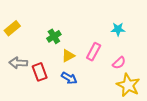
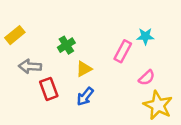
pink rectangle: (94, 52) -> (123, 51), moved
gray arrow: (18, 63) -> (30, 66), moved
blue arrow: (69, 78) -> (85, 96), turned 98

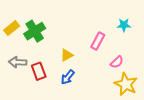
cyan star: (145, 36) -> (124, 25), moved
green cross: (66, 45) -> (35, 31), moved, size x1.5
gray arrow: (30, 66) -> (18, 62), moved

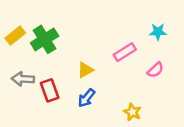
pink rectangle: (98, 41) -> (125, 52), turned 30
pink semicircle: (117, 62) -> (155, 70), moved
yellow star: (126, 84) -> (132, 112), moved, size x0.6

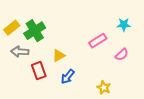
yellow triangle: (85, 70) -> (59, 56), moved
gray arrow: (23, 79) -> (20, 52), moved

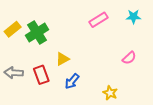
cyan star: (124, 25) -> (133, 17), moved
pink rectangle: (98, 41) -> (98, 20), moved
gray arrow: (20, 52) -> (14, 73), moved

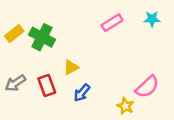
green cross: (37, 32) -> (42, 37), turned -30
pink semicircle: (129, 58) -> (147, 87), moved, size x1.5
gray arrow: (14, 73) -> (15, 83), turned -36

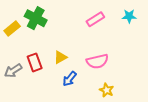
green cross: (42, 37) -> (36, 18), moved
red rectangle: (47, 86) -> (35, 62), moved
pink semicircle: (147, 87) -> (97, 61), moved, turned 30

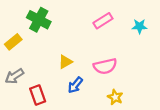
cyan star: (129, 16) -> (140, 26), moved
yellow rectangle: (12, 28) -> (13, 42), moved
red rectangle: (35, 62) -> (38, 95), moved

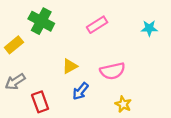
pink rectangle: (103, 21) -> (97, 25), moved

